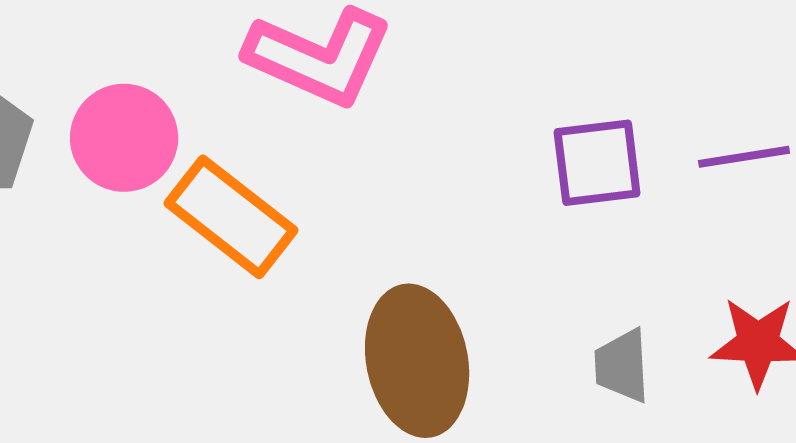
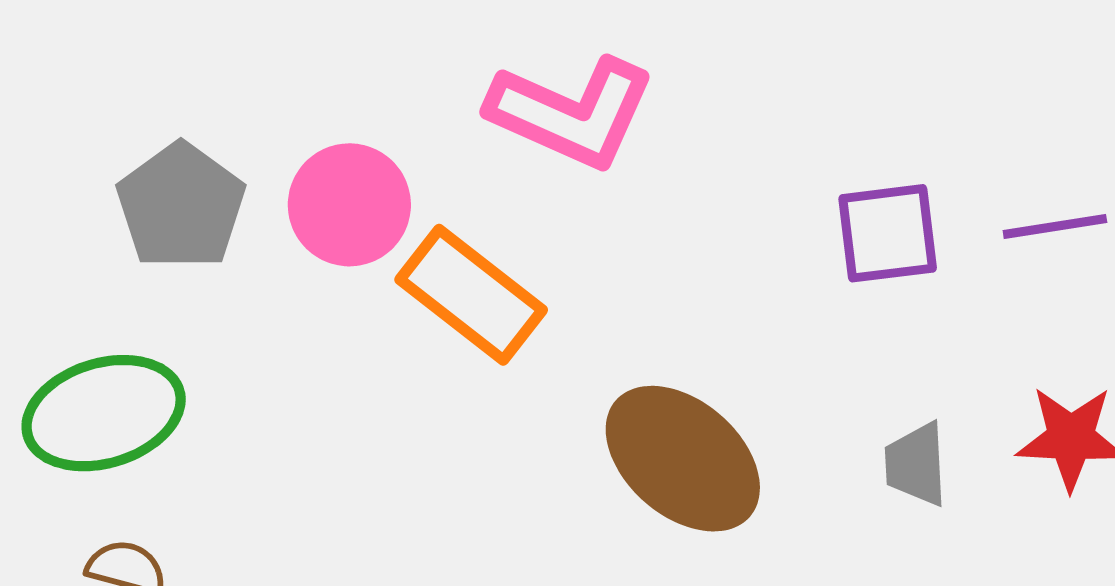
brown ellipse: (417, 361) -> (683, 459), turned -38

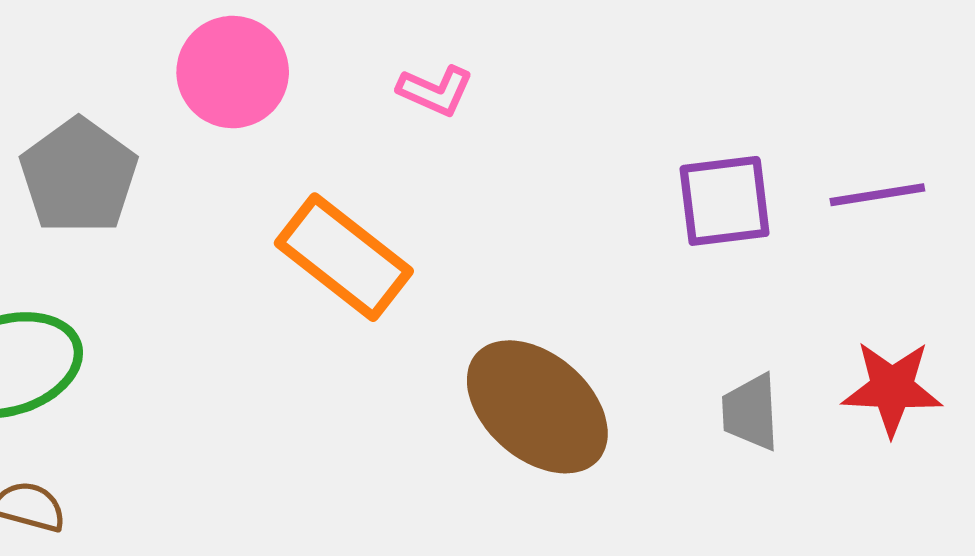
pink L-shape: (571, 113) -> (435, 91), size x0.5
pink circle: (349, 205) -> (233, 72), moved

